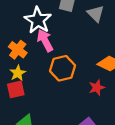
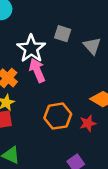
orange hexagon: (62, 68) -> (58, 116), moved

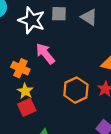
white star: (31, 49) -> (32, 20), moved

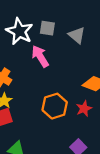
pink arrow: (45, 54) -> (40, 56), moved

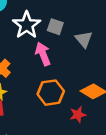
orange hexagon: (55, 106) -> (51, 93), moved

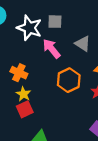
gray triangle: (84, 39) -> (83, 44), moved

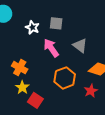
white star: (29, 28) -> (32, 27), size x0.6
red square: (25, 109) -> (35, 100), moved, turned -35

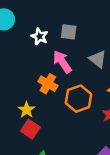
orange cross: (20, 68) -> (48, 84), moved
red square: (35, 100) -> (30, 129), moved

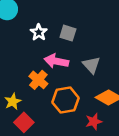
pink arrow: (62, 62) -> (56, 61), turned -55
red square: (30, 129) -> (24, 122), moved

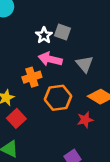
white star: (39, 32) -> (44, 35), moved
orange cross: (38, 80) -> (32, 77), turned 30

